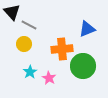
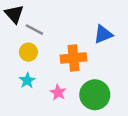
green circle: (83, 66) -> (95, 95), moved
cyan star: (30, 72) -> (27, 81), moved

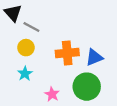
blue triangle: (103, 34) -> (94, 57), moved
pink star: (58, 92) -> (52, 94), moved

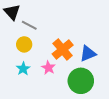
orange cross: (67, 53) -> (63, 50), turned -35
pink star: (52, 94) -> (48, 68), moved

